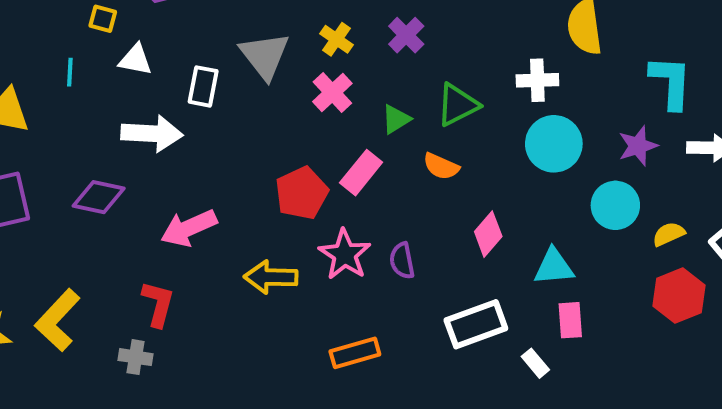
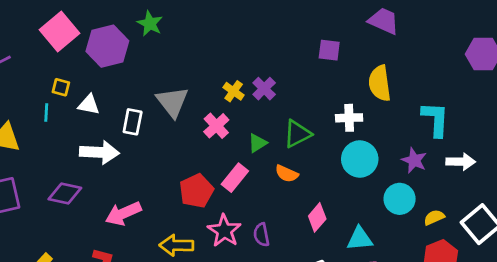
yellow square: (103, 19) -> (61, 87), moved
yellow cross: (336, 39) -> (234, 91), moved
purple star: (638, 146) -> (414, 160), turned -30

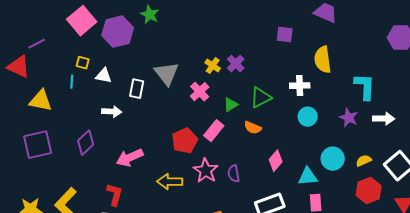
white arrow: (99, 152) -> (112, 112), size x0.7
cyan circle: (360, 159) -> (308, 117), size x0.7
purple diamond: (65, 194) -> (86, 143), turned -55
cyan circle: (400, 199) -> (333, 159), moved

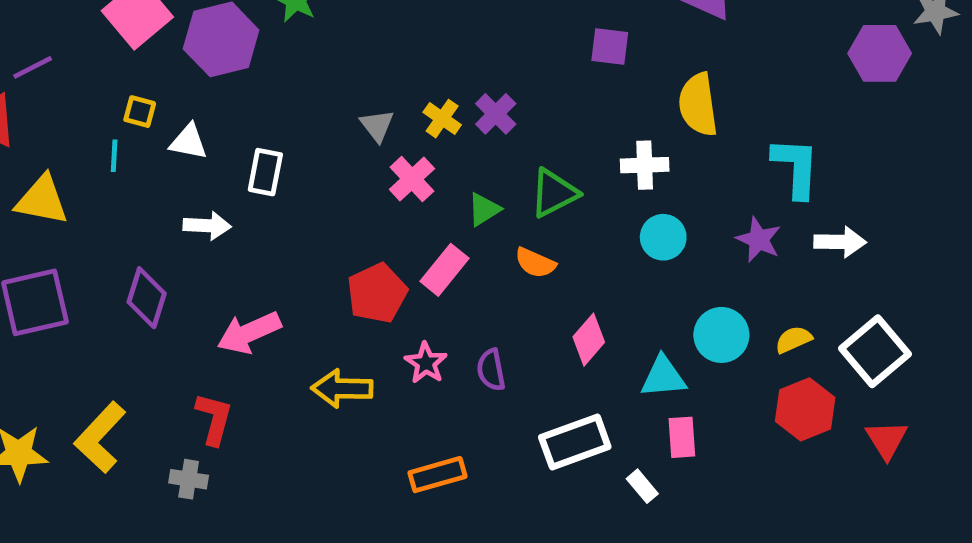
gray triangle: (167, 74) -> (377, 126), moved, size x0.6
purple diamond: (86, 143) -> (147, 298), turned -30
pink star: (206, 171) -> (426, 363), size x0.7

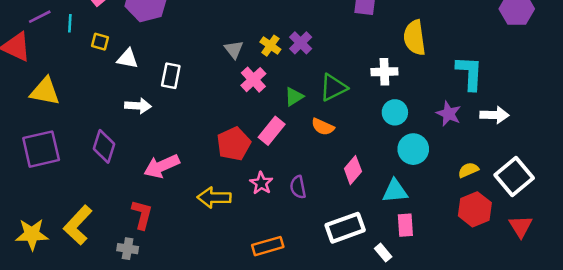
cyan line: (114, 156) -> (70, 23), moved
cyan circle: (721, 335) -> (413, 149), moved

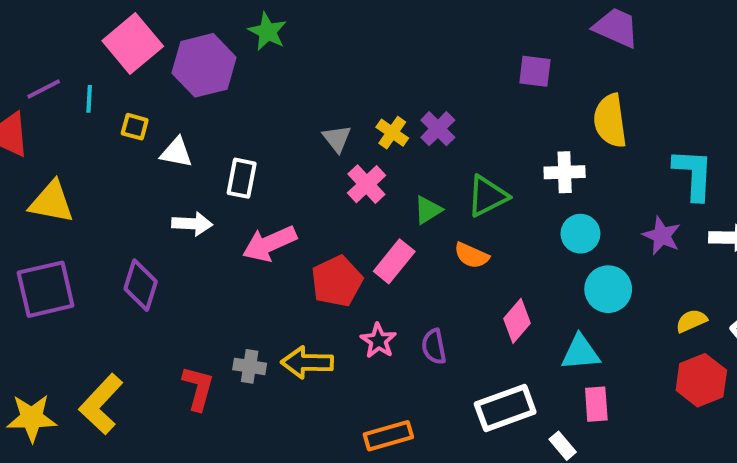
pink arrow: (162, 166) -> (269, 244), moved
gray cross: (128, 249) -> (250, 366), moved

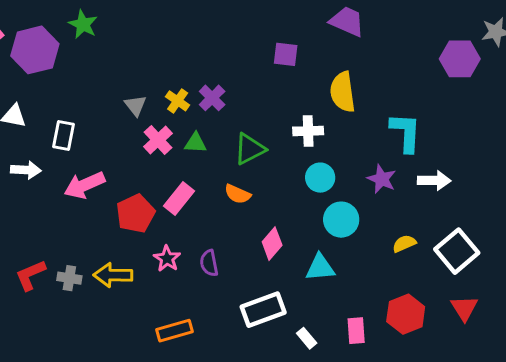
green triangle: (428, 210) -> (196, 143), moved, turned 35
red hexagon: (701, 380) -> (406, 314), moved
red L-shape: (198, 388) -> (30, 275), moved, turned -128
pink rectangle: (596, 404) -> (356, 331), moved

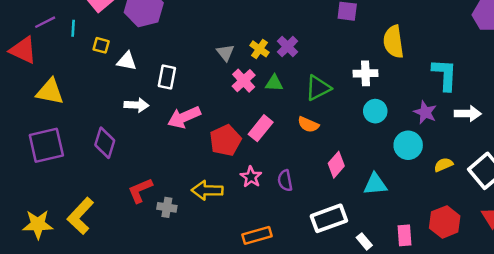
cyan circle: (341, 220) -> (408, 145), moved
gray cross: (69, 278) -> (167, 207), moved

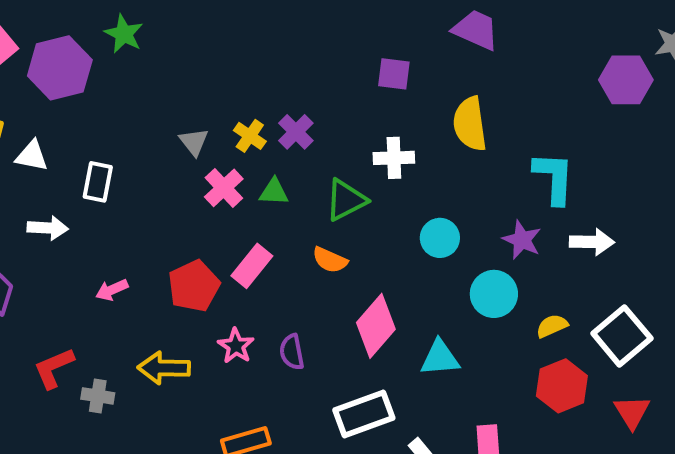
white cross: (365, 73) -> (394, 158), moved
pink arrow: (184, 117) -> (112, 290), moved, size x0.6
pink diamond: (336, 165) -> (376, 326), size x1.4
red hexagon: (445, 222) -> (562, 386), moved

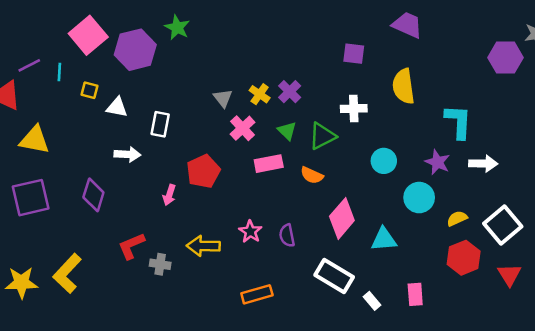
green triangle: (274, 192) -> (287, 131), moved, turned 42
pink rectangle: (252, 266) -> (269, 164), moved, turned 40
red pentagon: (194, 286) -> (203, 171), moved
pink arrow: (112, 290) -> (169, 195), turned -48
white rectangle: (364, 414) -> (334, 276), turned 51

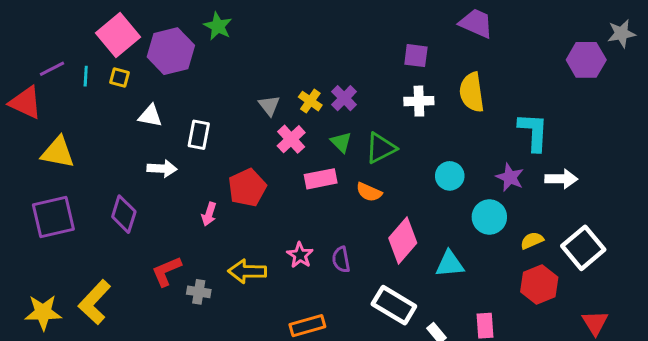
yellow square: (89, 90) -> (119, 78), moved
white cross: (354, 109) -> (419, 101), moved
red triangle: (509, 275) -> (595, 323), moved

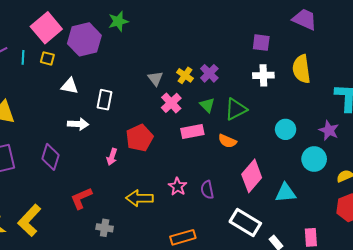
green star: (218, 26) -> (118, 21), turned 30
gray cross: (199, 292) -> (105, 228), moved

